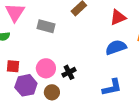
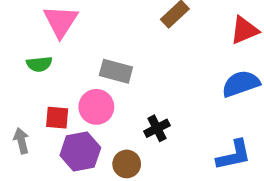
gray rectangle: (46, 26) -> (116, 71), moved
pink circle: (46, 68) -> (96, 107), moved

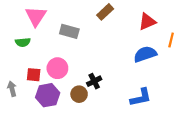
gray rectangle: (116, 71) -> (69, 31), moved
brown circle: (127, 164) -> (79, 94), moved

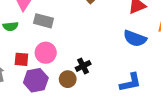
gray rectangle: (69, 31) -> (43, 21), moved
blue semicircle: (145, 54) -> (135, 38), turned -140

